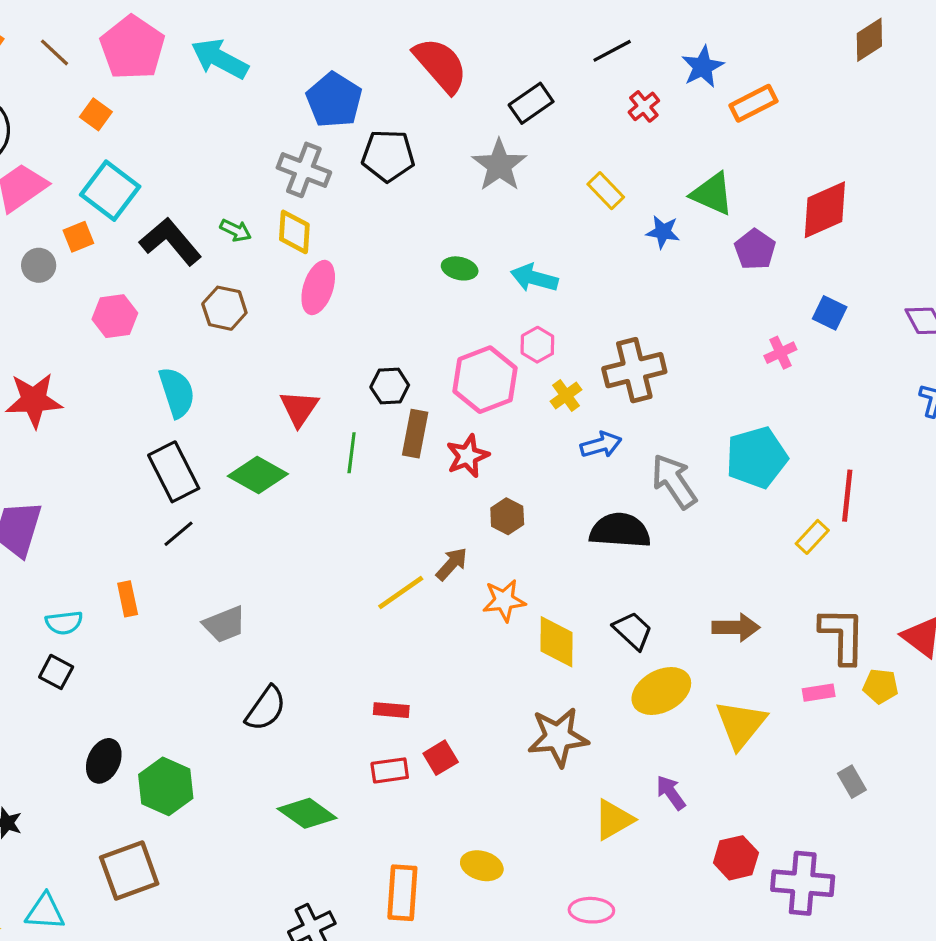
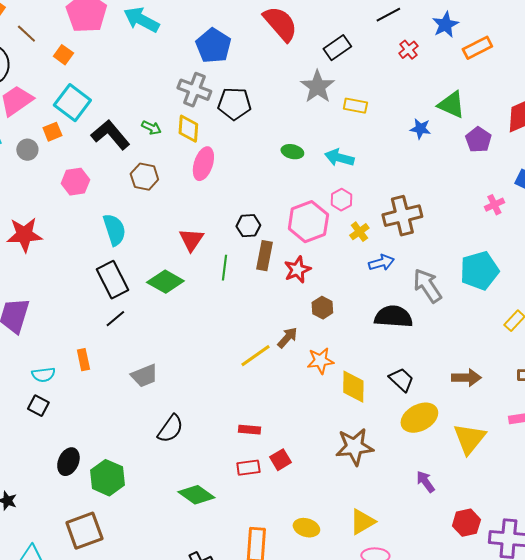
brown line: (55, 52) -> (26, 34), moved
black pentagon: (388, 156) -> (234, 104), moved
yellow rectangle: (606, 191) -> (355, 106), moved, turned -35
yellow triangle: (614, 820) -> (362, 522), moved

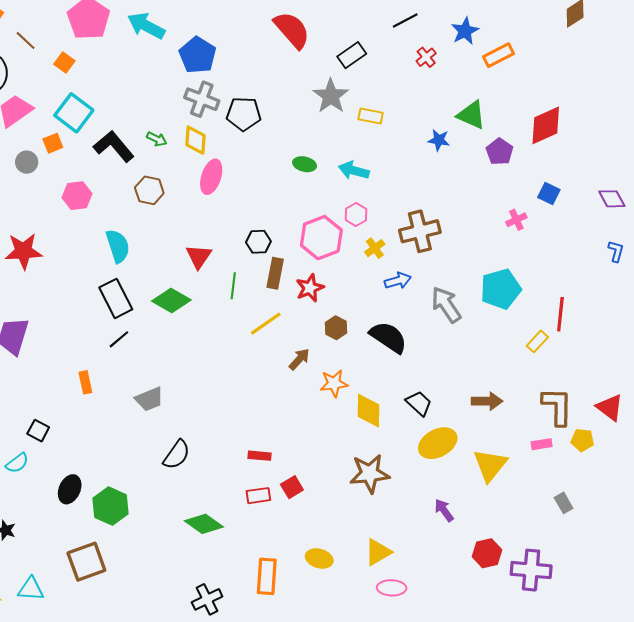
blue pentagon: (213, 46) -> (198, 55), moved
black semicircle: (393, 317) -> (388, 337), moved, turned 30
yellow line: (255, 356) -> (266, 324), moved
cyan semicircle: (43, 375) -> (17, 463), moved, turned -30

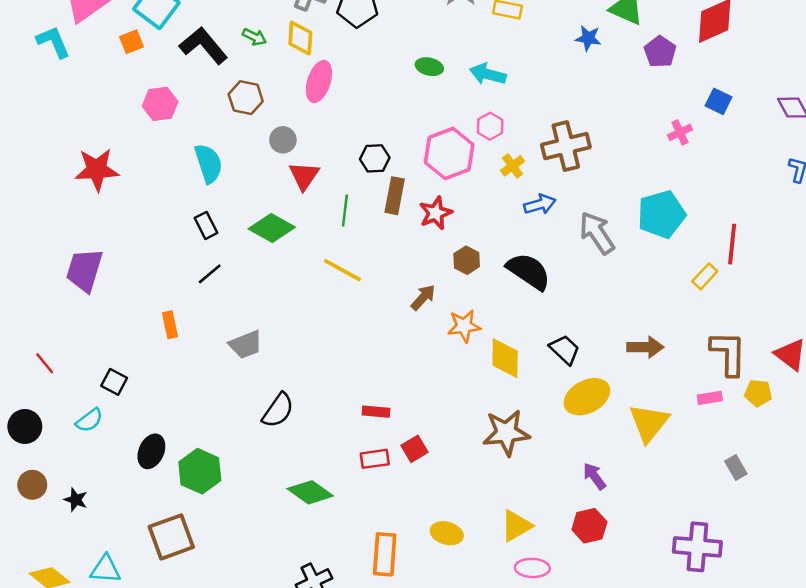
gray circle: (27, 162) -> (283, 140), moved
black rectangle: (116, 298) -> (206, 225), size x0.6
yellow line: (266, 324) -> (342, 270), moved, turned 64
red hexagon: (487, 553) -> (589, 526), moved

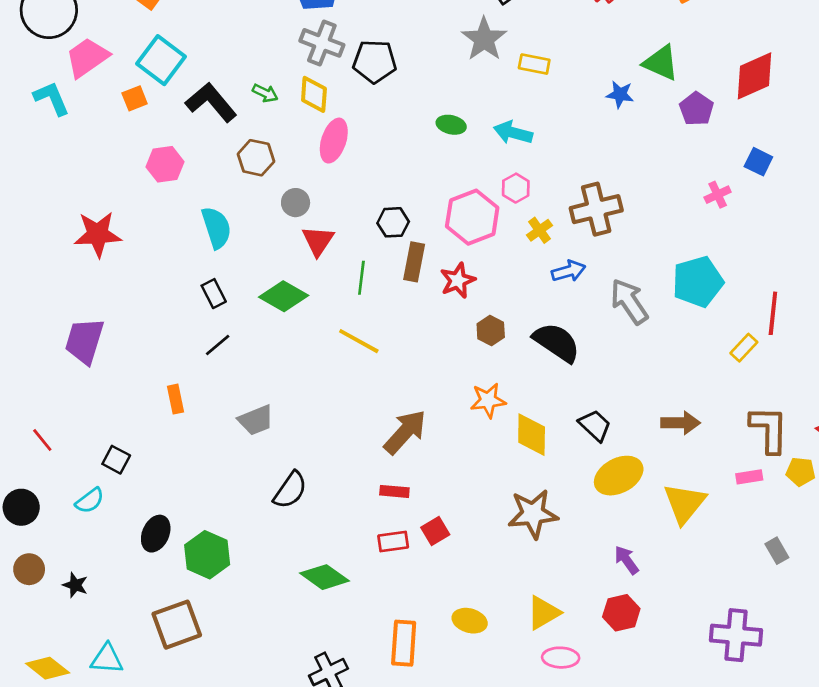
brown arrow: (423, 297) -> (405, 432), moved, size x1.6

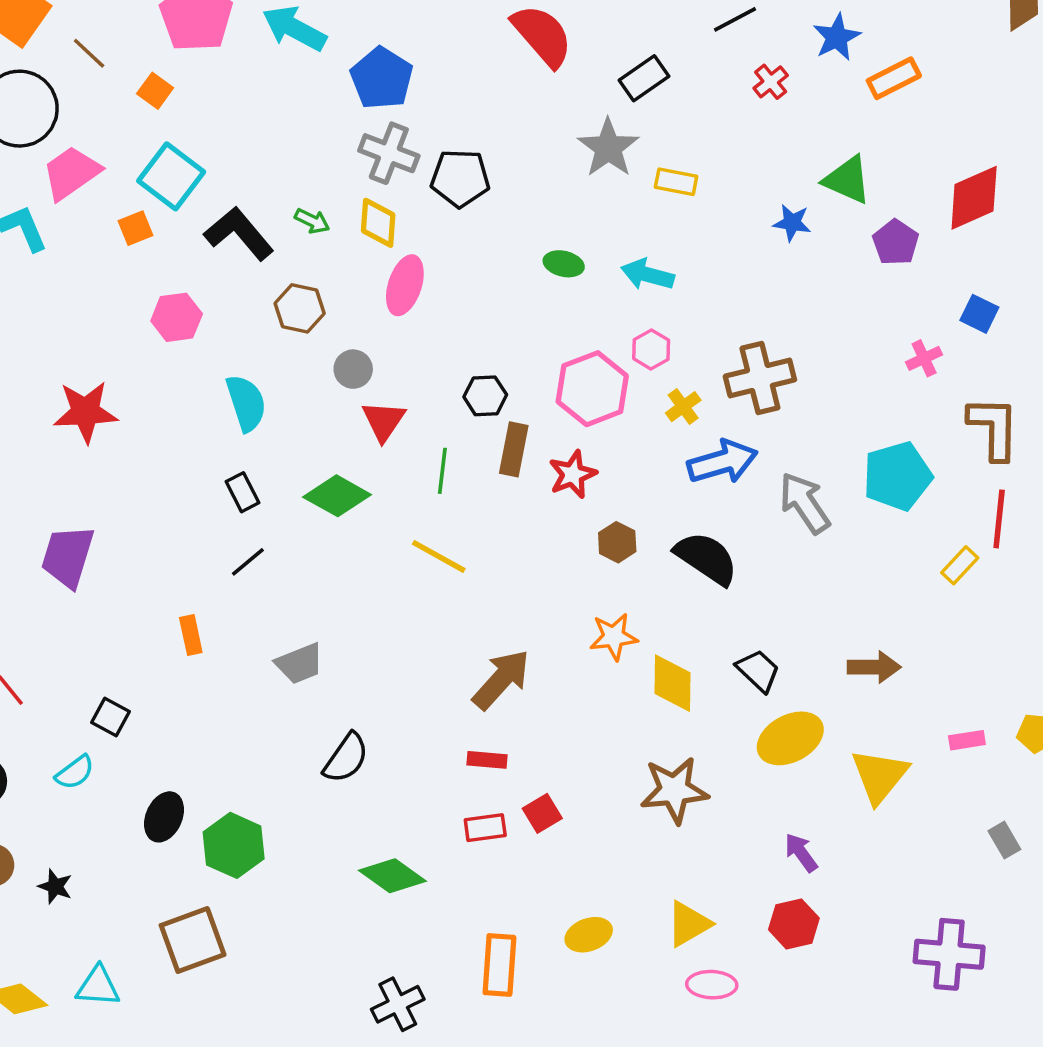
blue arrow: (569, 271) -> (722, 462), size x1.5
brown L-shape: (769, 429) -> (994, 428), moved
yellow ellipse: (470, 621) -> (589, 935), turned -36

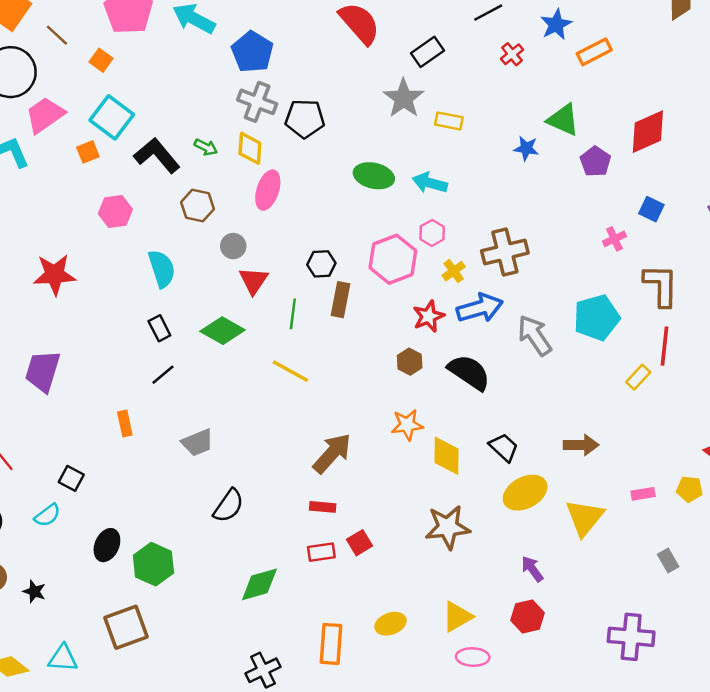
green ellipse: (564, 264) -> (374, 176), size x1.5
red star: (573, 474) -> (429, 316), moved
green diamond: (392, 876) -> (259, 584), turned -51

